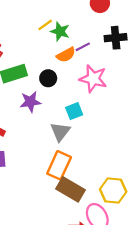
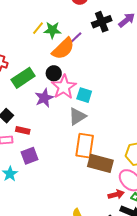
orange semicircle: (66, 55) -> (63, 49), size x1.4
pink star: (93, 79) -> (64, 87), moved, turned -30
cyan square: (74, 111) -> (84, 95), turned -35
gray triangle: (60, 132) -> (77, 116), turned 36

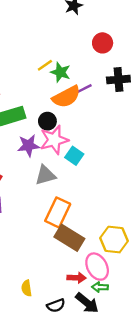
gray triangle: (77, 116) -> (45, 175), moved

